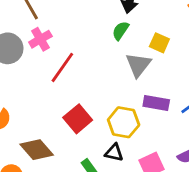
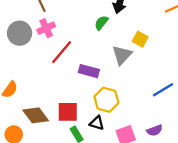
green semicircle: (121, 31) -> (101, 23), moved
purple rectangle: (156, 103) -> (89, 71), moved
red square: (78, 119) -> (68, 112), moved, turned 35

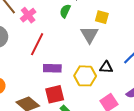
pink cross: (46, 28) -> (28, 15), moved
purple rectangle: (89, 71) -> (52, 68), moved
black triangle: (97, 123) -> (106, 67), moved

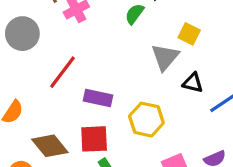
red line: (37, 44) -> (62, 72), moved
black triangle: (106, 67) -> (193, 83), moved

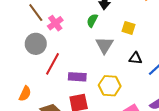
gray circle: (22, 34) -> (36, 44), moved
gray triangle: (165, 57) -> (104, 45), moved

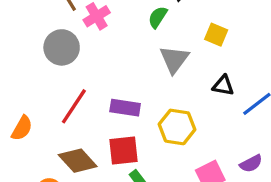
red line: (52, 64) -> (74, 106), moved
orange semicircle: (25, 94) -> (22, 128), moved

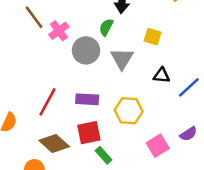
gray circle: (62, 47) -> (86, 50), moved

